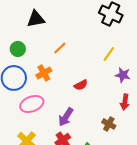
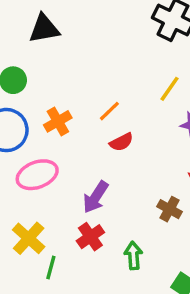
orange line: (60, 48) -> (109, 111), moved

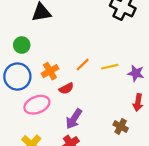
yellow line: (170, 89) -> (110, 67), moved, turned 42
red semicircle: (121, 142) -> (66, 88), moved

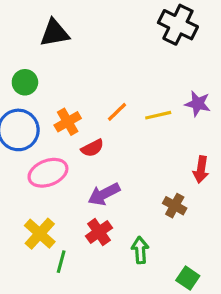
purple star: (136, 73) -> (198, 104), moved
purple arrow: (74, 119) -> (104, 194), turned 30

